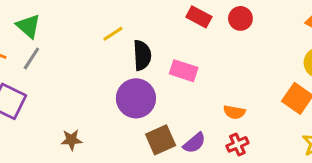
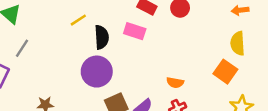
gray line: (31, 58) -> (22, 48), moved
pink rectangle: (184, 71) -> (135, 31), moved

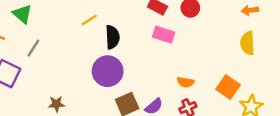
pink rectangle: (135, 31) -> (164, 35), moved
orange square: (225, 72) -> (228, 87), moved

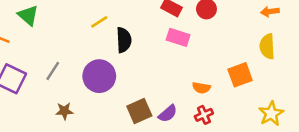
gray line: (33, 48) -> (53, 71), moved
purple circle: (108, 71) -> (99, 76), moved
orange square: (228, 87) -> (240, 75), moved, turned 35

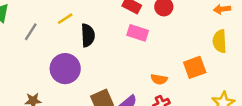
gray line: (53, 71) -> (31, 32), moved

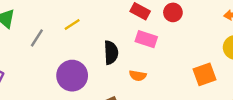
black semicircle: (88, 35) -> (111, 53), moved
orange semicircle: (159, 79) -> (138, 76), moved

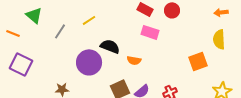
black semicircle: (111, 53) -> (110, 46), moved, turned -66
orange semicircle: (138, 76) -> (134, 60), moved

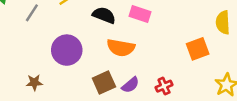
black semicircle: (110, 46) -> (104, 15), moved
orange semicircle: (134, 60) -> (121, 48), size x1.6

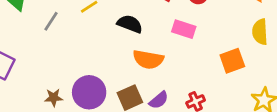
pink rectangle: (140, 14) -> (184, 29), moved
purple circle: (67, 50) -> (89, 92), moved

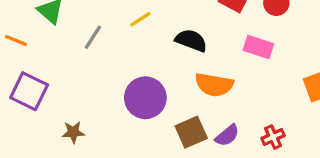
purple circle: (89, 92) -> (145, 98), moved
brown star: (54, 98) -> (73, 132), moved

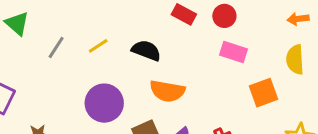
yellow line: (140, 19) -> (98, 46), moved
pink rectangle: (258, 47) -> (233, 52), moved

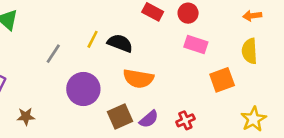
yellow line: (98, 46) -> (93, 39), moved, turned -30
gray line: (56, 47) -> (53, 54), moved

